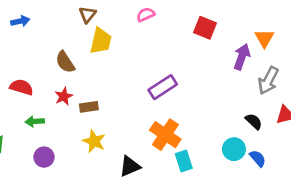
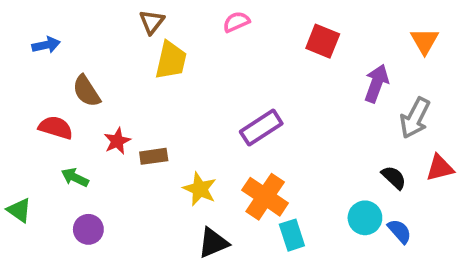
blue arrow: (20, 21) -> (46, 45), moved
orange triangle: (264, 38) -> (425, 41), moved
brown semicircle: (65, 62) -> (86, 91), moved
green arrow: (35, 121) -> (75, 177), turned 30
yellow star: (94, 141) -> (200, 189), moved

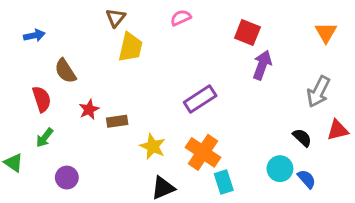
purple arrow: (376, 83) -> (262, 65), moved
red semicircle: (56, 128) -> (42, 99), turned 55
green arrow: (75, 177) -> (45, 138), moved, turned -78

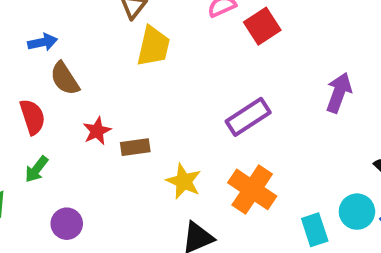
red square: (247, 32) -> (262, 26), moved, turned 35
blue arrow: (34, 35) -> (43, 42), moved
purple arrow: (262, 65) -> (339, 93), moved
cyan rectangle: (224, 182) -> (315, 230), moved

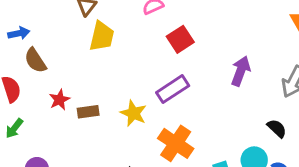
red square: (262, 26) -> (180, 39), moved
yellow star: (184, 181) -> (133, 113), moved

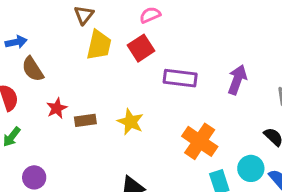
red square: (180, 39) -> (141, 48), moved
purple rectangle: (173, 89) -> (180, 78), moved, turned 40
orange cross: (176, 143) -> (200, 141), moved

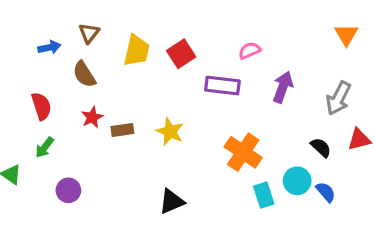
brown triangle: (84, 15) -> (89, 33), moved
pink semicircle: (150, 15) -> (249, 51), moved
brown semicircle: (33, 69) -> (84, 74), moved

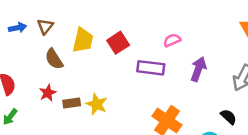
blue arrow: (49, 47) -> (18, 28), moved
brown semicircle: (84, 74) -> (54, 59), moved
yellow star: (170, 132) -> (97, 104), moved

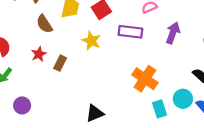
brown rectangle: (72, 103) -> (60, 63), turned -56
yellow star: (97, 104) -> (91, 41), moved

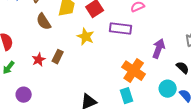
purple arrow: (173, 33) -> (159, 49), moved
red star: (39, 54) -> (39, 60), moved
cyan rectangle: (159, 109) -> (127, 96), moved

